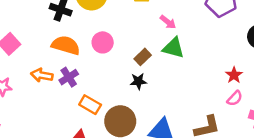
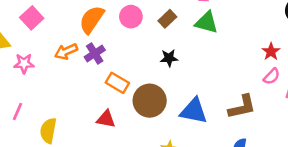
orange semicircle: (66, 45) -> (92, 19), turned -72
brown rectangle: (143, 57) -> (167, 19), moved
orange arrow: (42, 75) -> (66, 51), turned -35

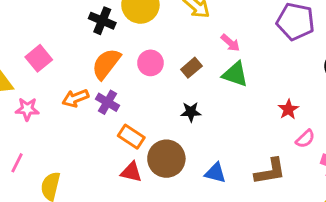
red star: (271, 52) -> (288, 109), moved
purple cross: (95, 54) -> (107, 102), turned -30
blue triangle: (194, 111) -> (215, 173), size x0.7
red triangle: (106, 119) -> (131, 172), moved

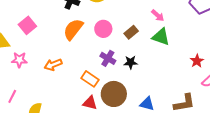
orange arrow: (75, 98) -> (53, 65), moved
purple cross: (107, 102) -> (108, 58), moved

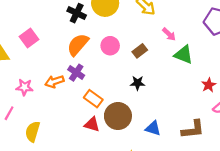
green triangle: (161, 37) -> (184, 55), moved
purple cross: (108, 58) -> (76, 73), moved
pink star: (19, 60) -> (24, 87), moved

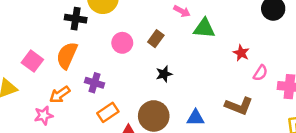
orange semicircle: (78, 45) -> (67, 55), moved
orange arrow: (54, 81) -> (60, 95), moved
orange rectangle: (93, 99) -> (108, 112), moved, turned -54
brown L-shape: (193, 129) -> (239, 106), turned 45

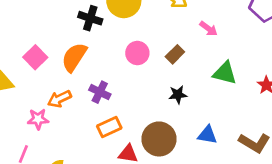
green triangle: (204, 28) -> (225, 73), moved
blue triangle: (196, 118) -> (207, 135), moved

